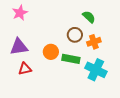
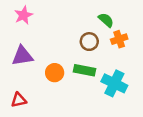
orange cross: (94, 42) -> (119, 39), moved
orange circle: (51, 52) -> (55, 73), moved
red triangle: (25, 69) -> (19, 100), moved

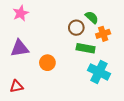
brown circle: (89, 42) -> (76, 28), moved
green rectangle: (84, 70) -> (86, 48), moved

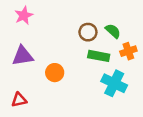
green semicircle: (92, 17) -> (113, 31), moved
orange cross: (103, 34) -> (128, 51), moved

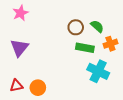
purple triangle: (23, 56) -> (19, 48), turned -42
orange circle: (55, 73) -> (38, 88), moved

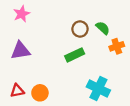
purple triangle: (19, 48) -> (20, 51), turned 42
green rectangle: (85, 48) -> (75, 55), moved, turned -36
cyan cross: (98, 71) -> (98, 89), moved

